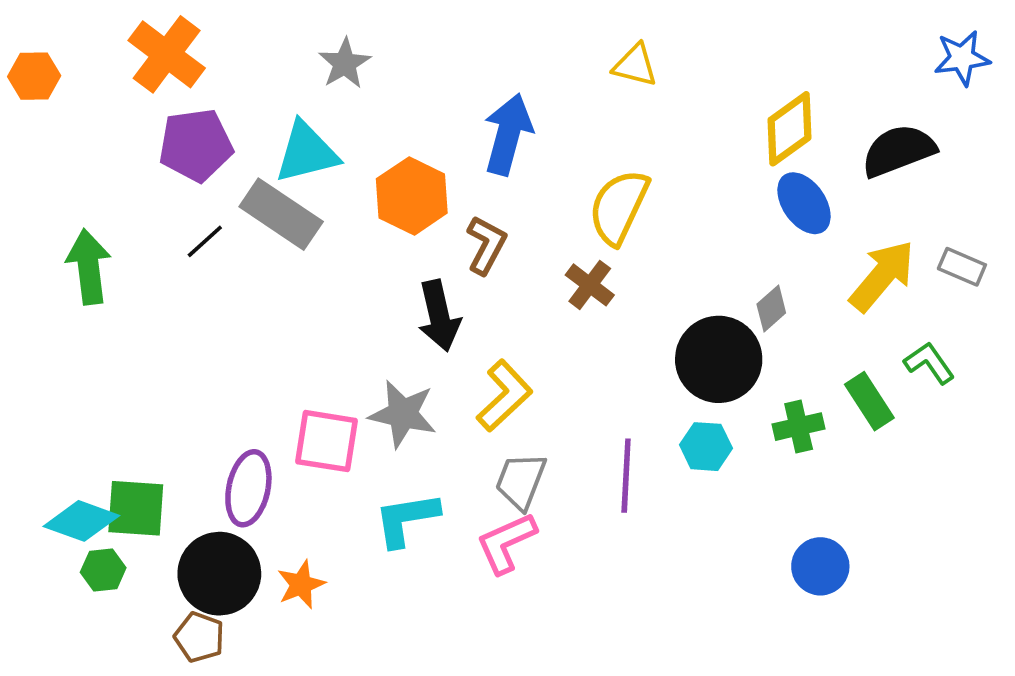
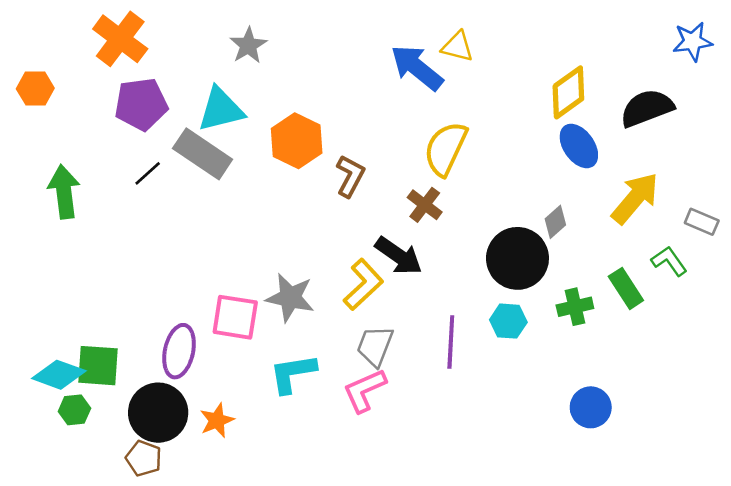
orange hexagon: (34, 76) -> (35, 88), moved
blue arrow: (508, 134) -> (417, 68), moved, turned -66
gray rectangle: (962, 267) -> (702, 222), moved
black arrow: (439, 316) -> (399, 256), moved, turned -42

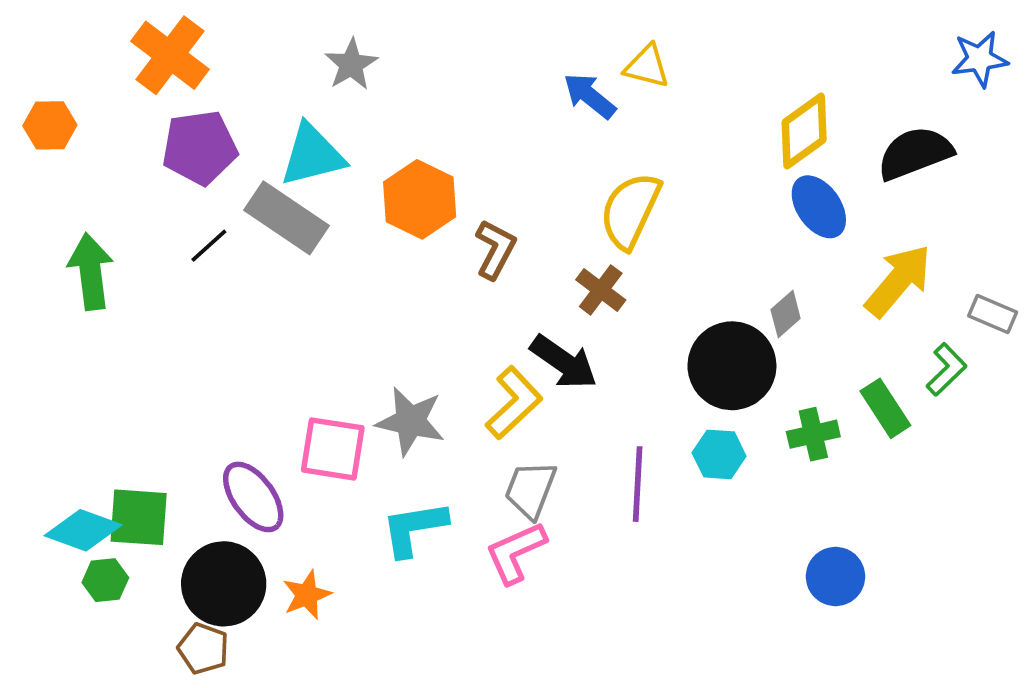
blue arrow: (417, 68) -> (590, 96), size x0.7
green L-shape: (669, 261) -> (946, 369), turned 81
purple ellipse: (179, 351) -> (253, 497), turned -48

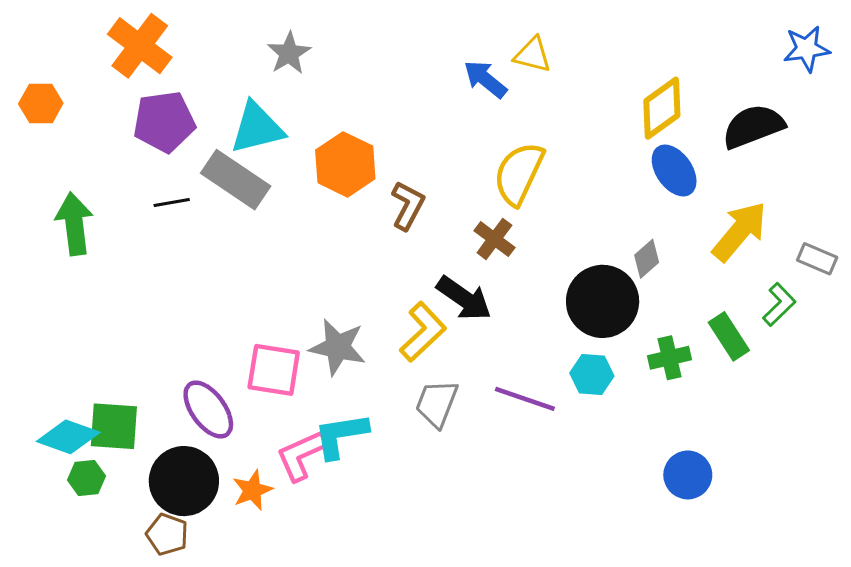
black line: (209, 246) -> (172, 202), turned 32
purple line: (638, 484) -> (525, 399), turned -74
pink L-shape: (516, 552) -> (301, 455), moved

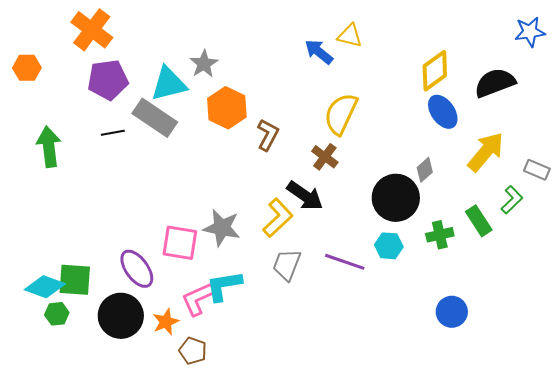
gray star: (289, 53) -> (204, 64), moved
brown pentagon: (167, 534) -> (193, 351), moved

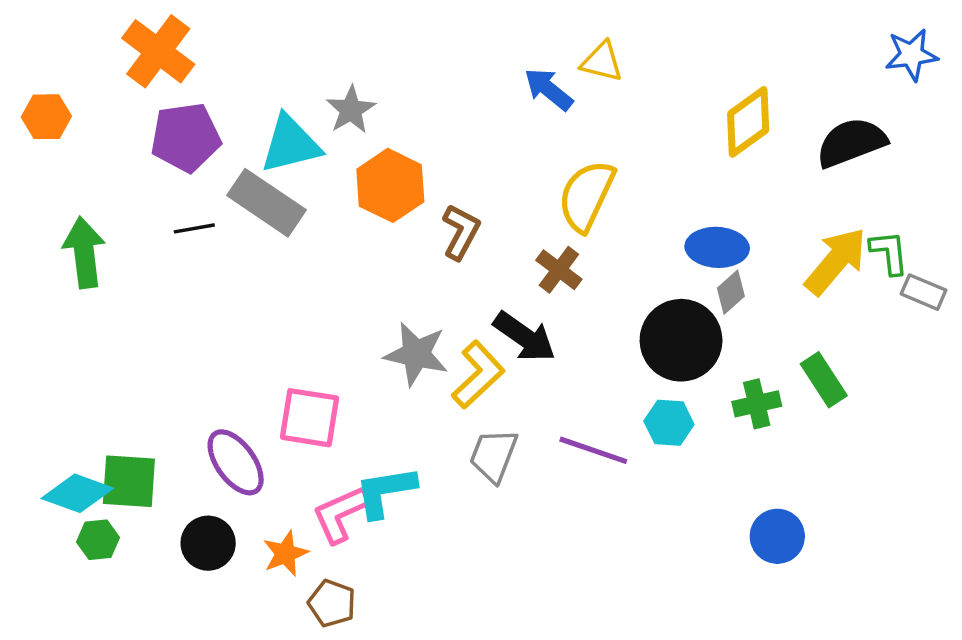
blue ellipse: (443, 112) -> (717, 247), moved, turned -52
green L-shape: (512, 200) -> (889, 253), moved, turned -52
gray star: (222, 228) -> (416, 354), moved
black circle: (121, 316) -> (208, 543), size x0.7

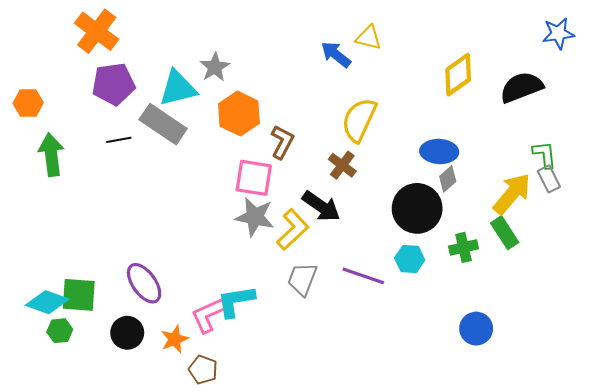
orange hexagon: (46, 117) -> (28, 103), moved
yellow arrow: (836, 261) -> (512, 194), moved
gray rectangle: (924, 292) -> (549, 179), moved, turned 40
pink square: (310, 418) -> (254, 178), moved

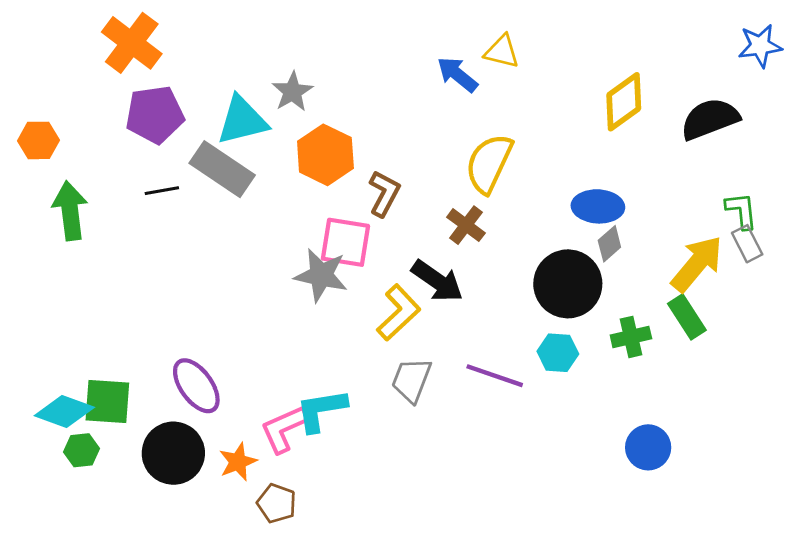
gray star: (255, 217) -> (321, 275), moved
black circle: (127, 333) -> (173, 453), size x1.4

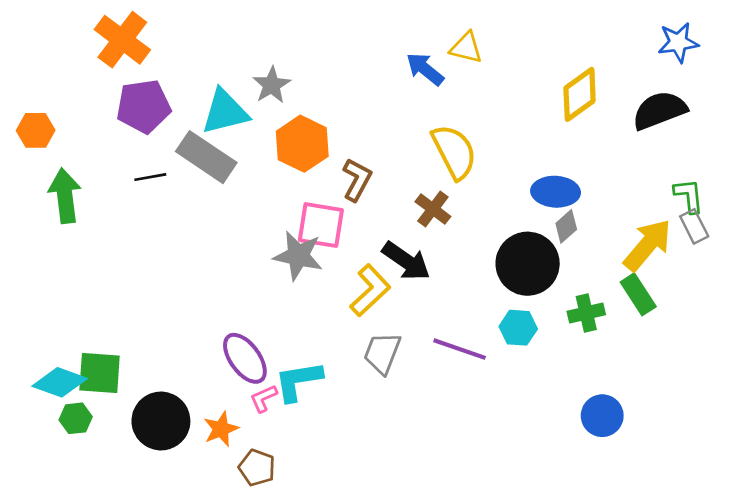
blue star: (760, 46) -> (678, 42), moved
yellow semicircle: (489, 163) -> (454, 152), turned 128
purple ellipse: (196, 386) -> (245, 358), moved
pink L-shape: (284, 429) -> (264, 398), size x0.6

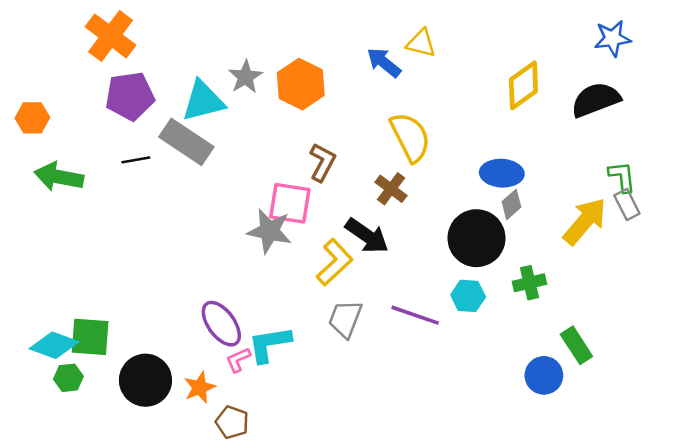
orange hexagon: (302, 144) -> (301, 84), moved
green arrow: (65, 196) -> (59, 177), turned -72
green rectangle: (638, 294) -> (576, 345), moved

